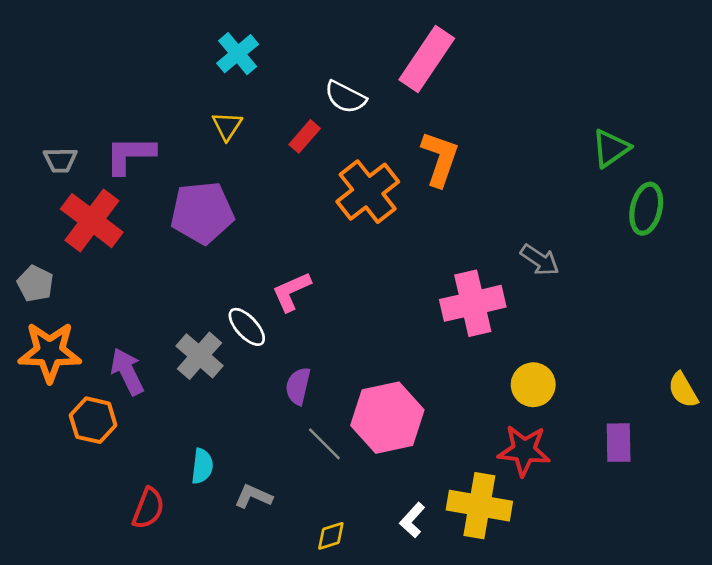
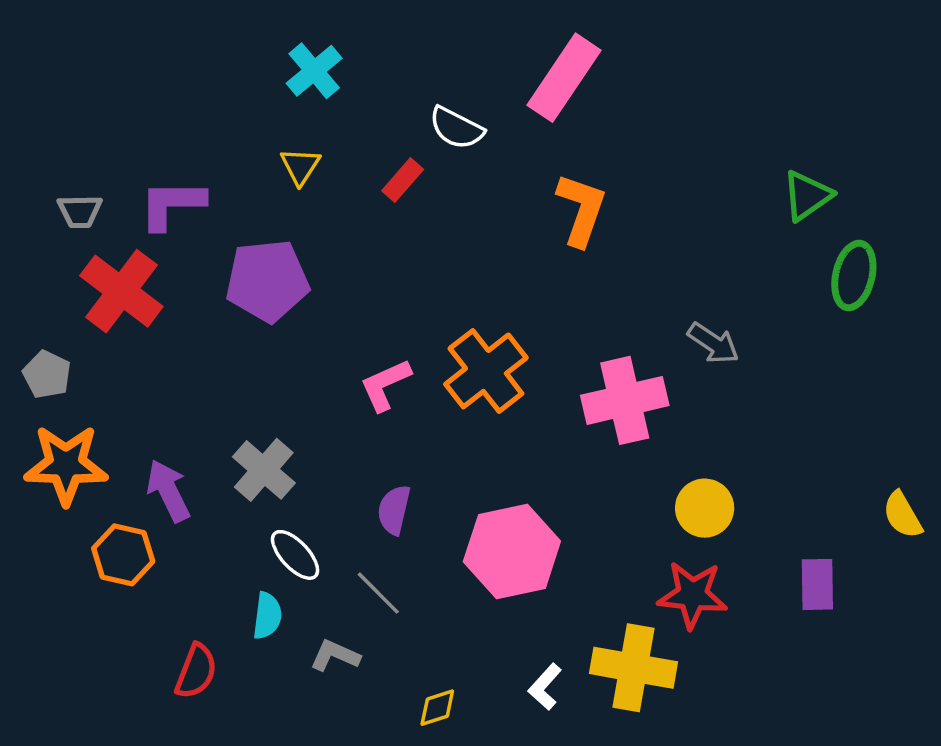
orange cross: (368, 192) -> (486, 371), moved
white ellipse: (247, 327) -> (295, 555), moved
gray line: (324, 444) -> (378, 593), moved

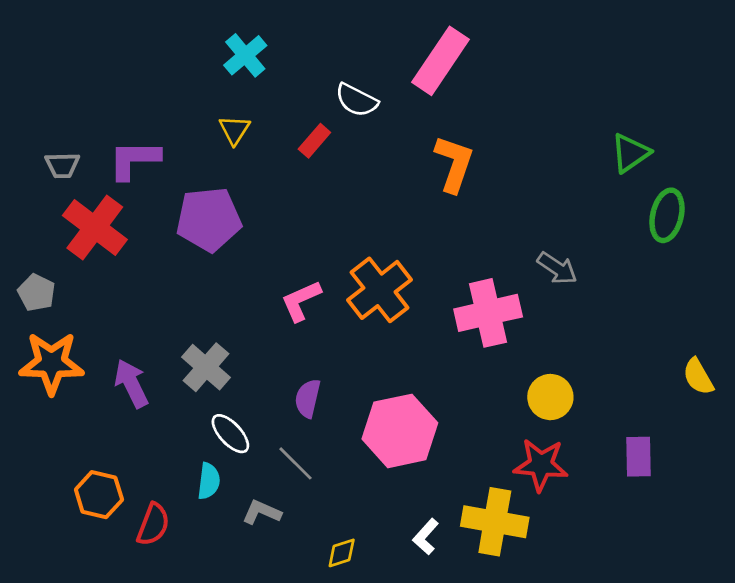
yellow semicircle: (902, 515) -> (698, 377), moved
orange hexagon: (123, 555) -> (99, 495), moved

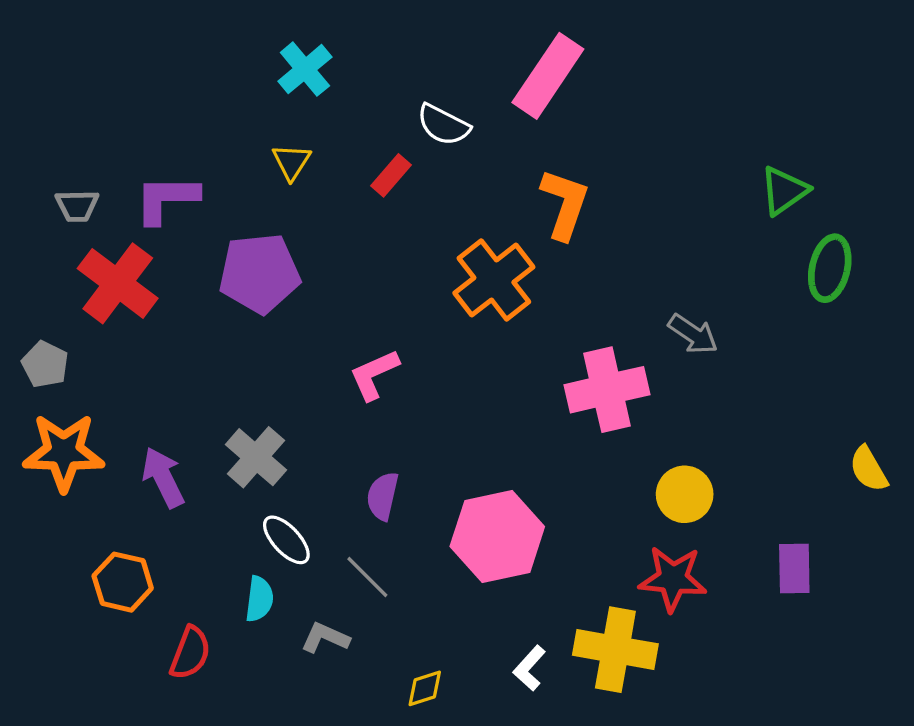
orange cross: (380, 290) -> (494, 280), moved
orange hexagon: (99, 495) -> (123, 582), moved

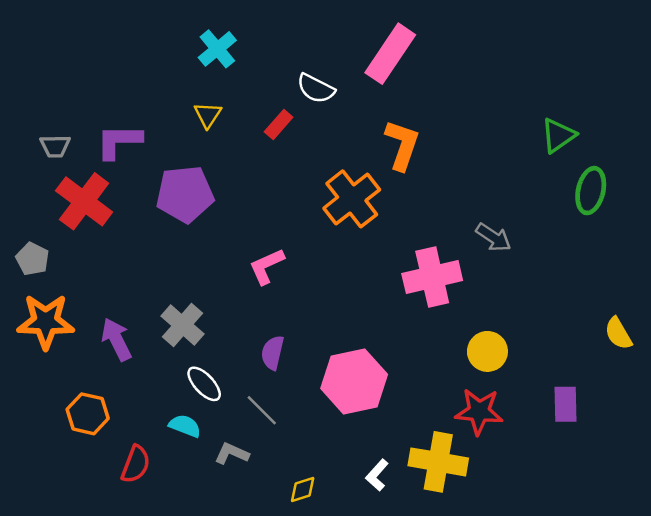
cyan semicircle: (259, 599) -> (185, 426), turned -76

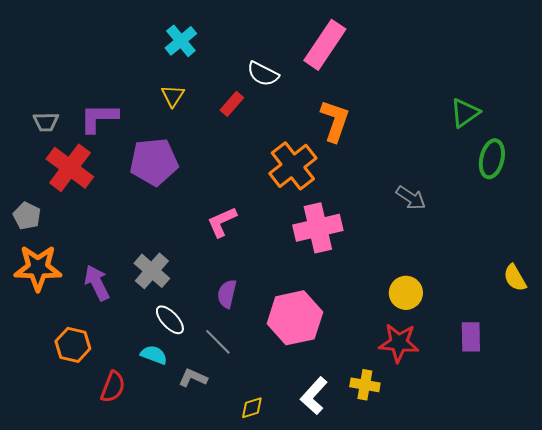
pink cross: (432, 277) -> (318, 228), moved
yellow cross: (438, 462) -> (365, 385), size x0.6
white L-shape: (377, 475) -> (314, 396), size x1.4

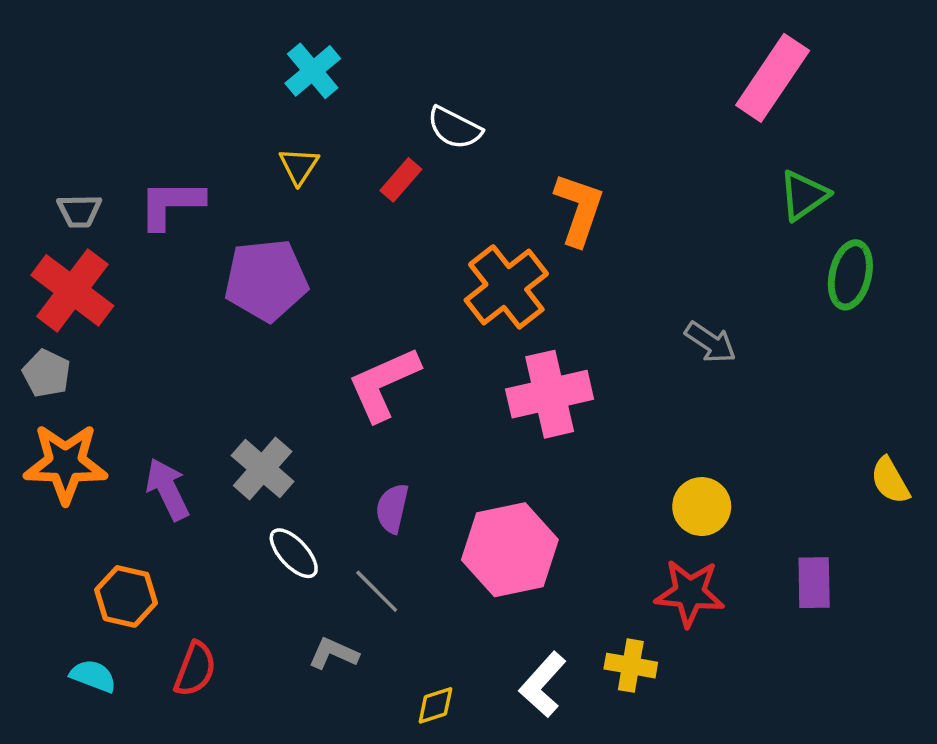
pink rectangle: (325, 45) -> (773, 78), moved
red cross: (70, 168) -> (72, 290), moved
pink L-shape: (222, 222) -> (384, 384), size x1.4
cyan semicircle: (154, 355) -> (93, 676), moved

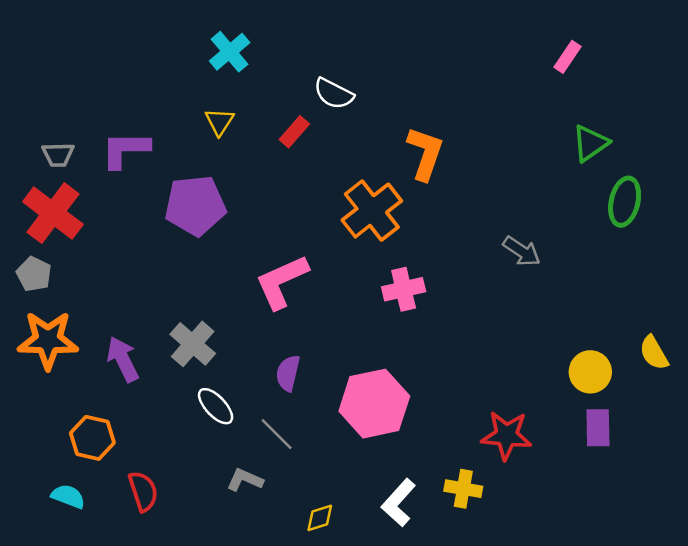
pink rectangle: (773, 78) -> (567, 57), size x0.5
pink cross: (550, 394) -> (404, 289), size x0.7
yellow circle: (702, 507) -> (590, 372), moved
red semicircle: (195, 669) -> (143, 491), turned -39

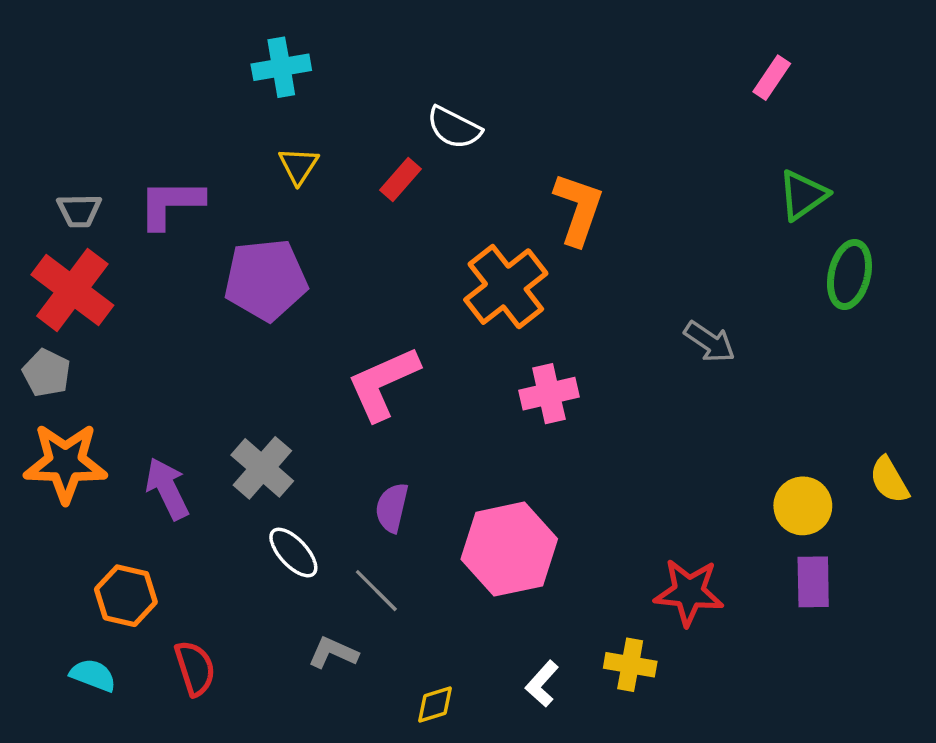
cyan cross: (230, 52) -> (281, 67), moved, turned 30
white L-shape: (398, 503) -> (542, 684), size x0.7

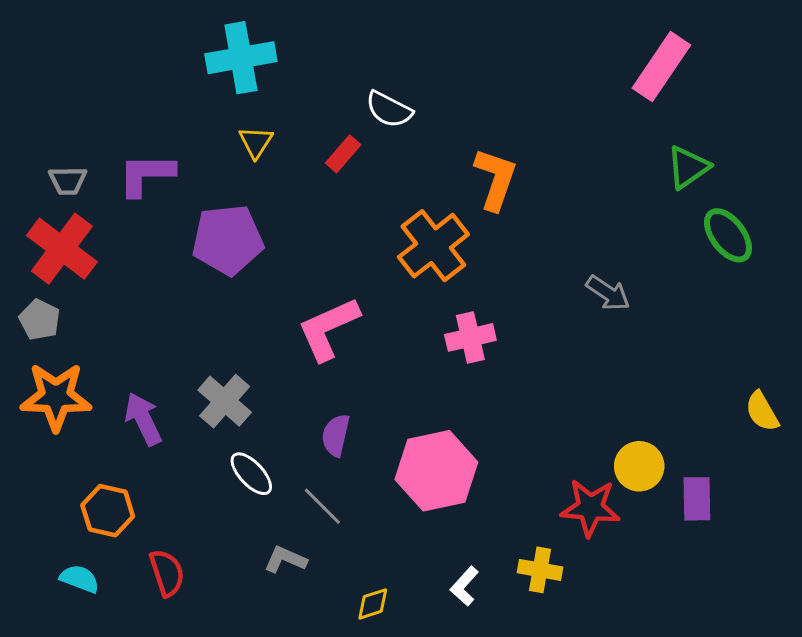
cyan cross: (281, 67) -> (241, 58), size x1.4
pink rectangle: (772, 78) -> (661, 67), size x1.8
green ellipse: (849, 274) -> (728, 235), turned -50
yellow circle: (803, 506) -> (639, 466), moved

